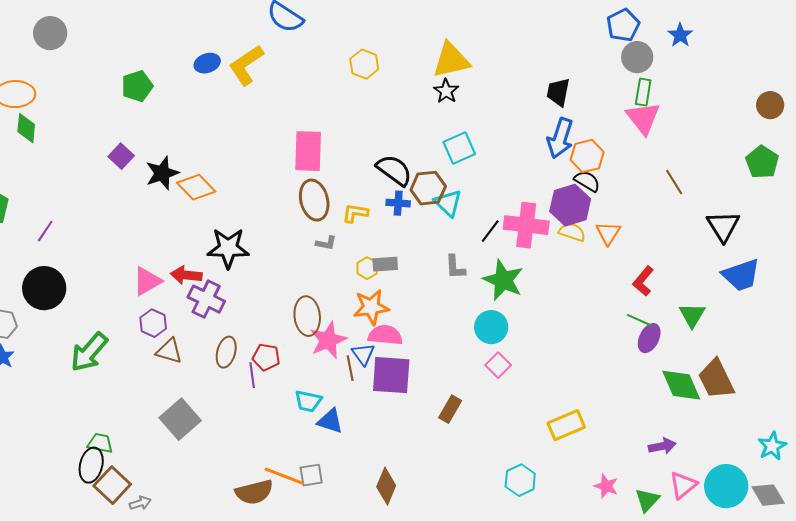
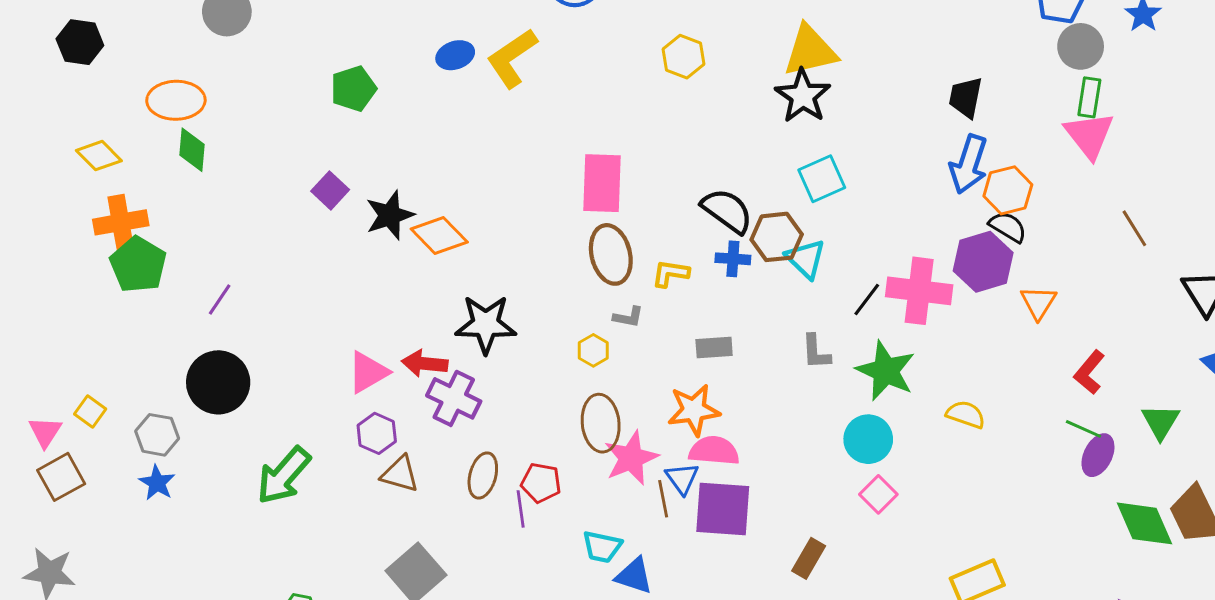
black star: (446, 91) -> (803, 96), size x1.5
yellow semicircle: (572, 232) -> (966, 414), moved
yellow hexagon: (367, 268) -> (593, 350), moved

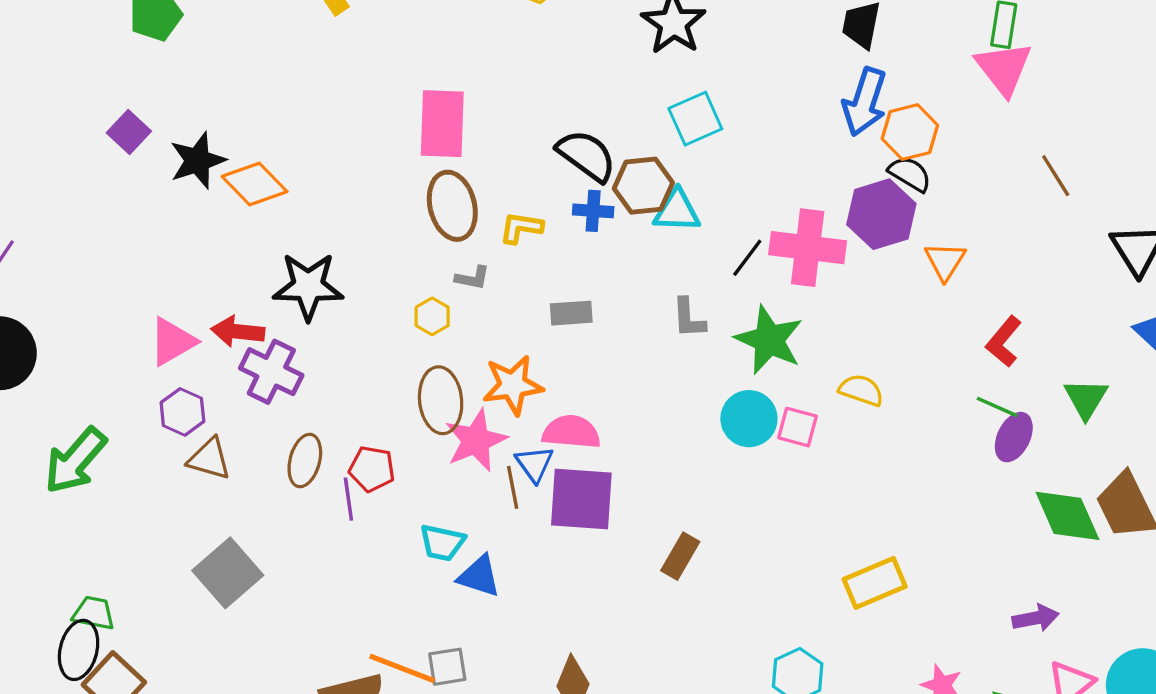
cyan triangle: (806, 259) -> (677, 211), turned -42
orange star: (694, 410) -> (513, 385), moved
pink square: (878, 494) -> (798, 427), moved, turned -30

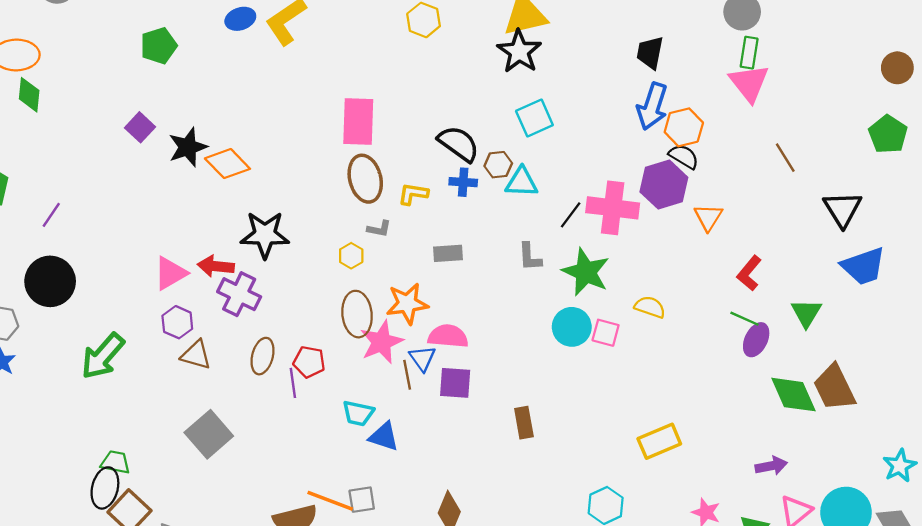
brown hexagon: (643, 186) -> (498, 165), size x0.7
purple square: (581, 499) -> (455, 383), size x0.7
brown rectangle: (680, 556) -> (524, 423), turned -40

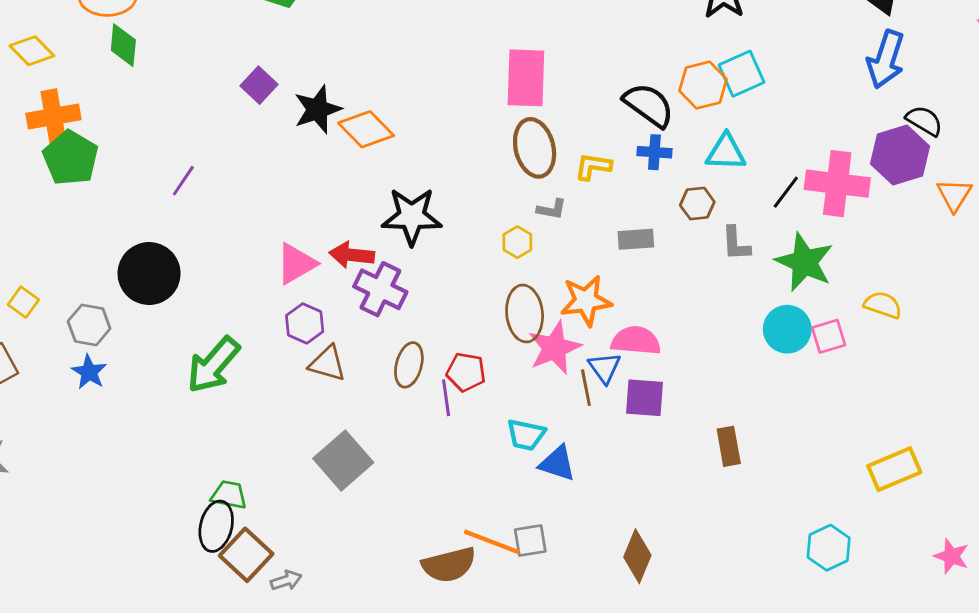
orange hexagon: (684, 127) -> (703, 85), moved
brown hexagon: (498, 165) -> (697, 204), moved
purple line: (51, 215) -> (183, 181), moved
pink square: (606, 333) -> (829, 336), turned -32

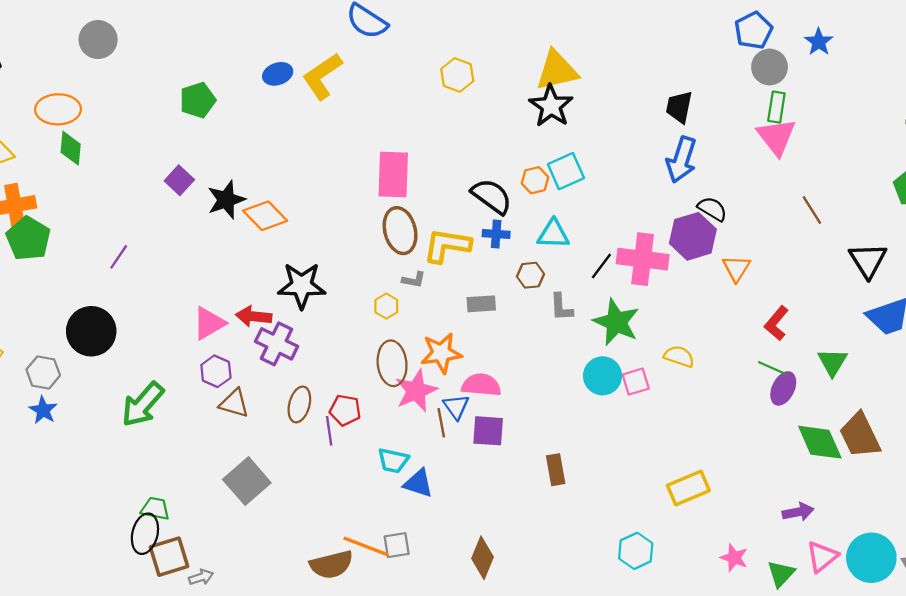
orange hexagon: (703, 85) -> (535, 180), size x0.7
yellow L-shape: (593, 166) -> (447, 245), size x1.6
brown square: (246, 555) -> (169, 557), turned 30

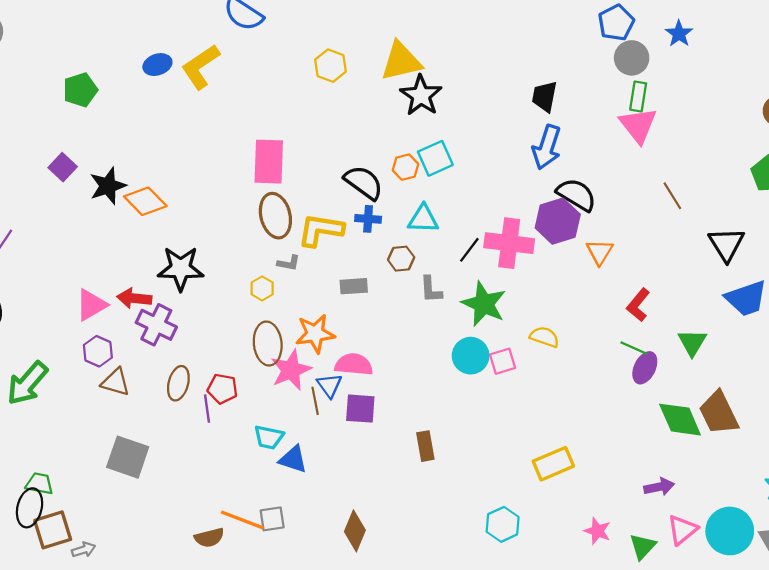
yellow triangle: (557, 70) -> (401, 61), moved
black semicircle: (712, 209) -> (576, 195), size x1.4
gray square: (247, 481) -> (128, 457), turned -30
brown semicircle: (331, 565) -> (209, 538), size x0.7

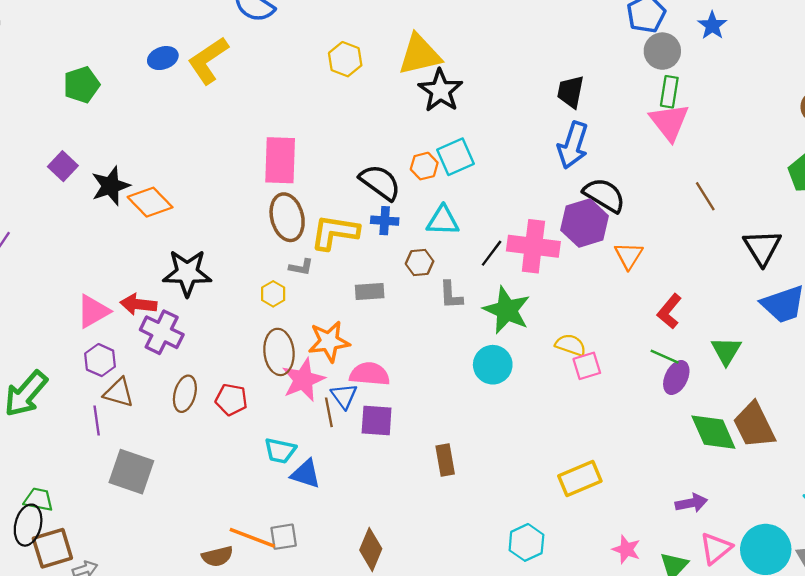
pink square: (503, 361) -> (587, 366), moved
purple line: (207, 409) -> (97, 420), moved

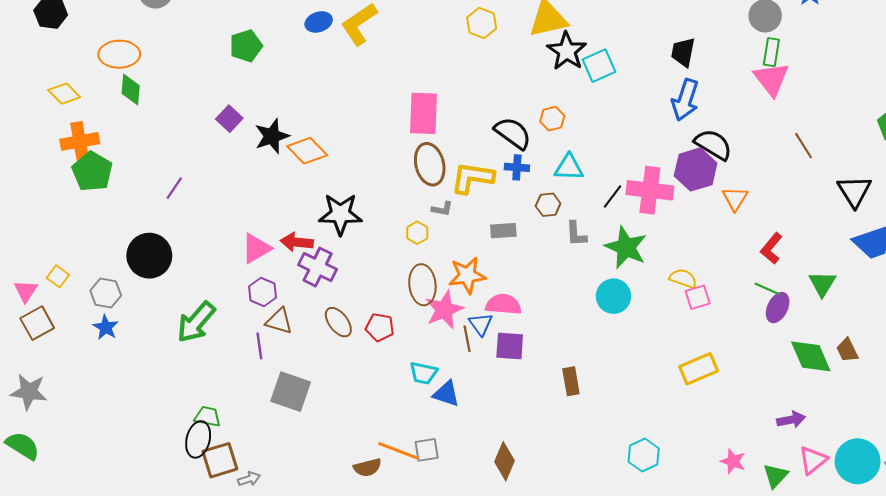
cyan square: (456, 157) -> (599, 66), moved
brown ellipse: (185, 394) -> (338, 322), turned -52
brown trapezoid: (754, 425) -> (847, 350), size x0.6
yellow rectangle: (580, 479) -> (699, 369), moved

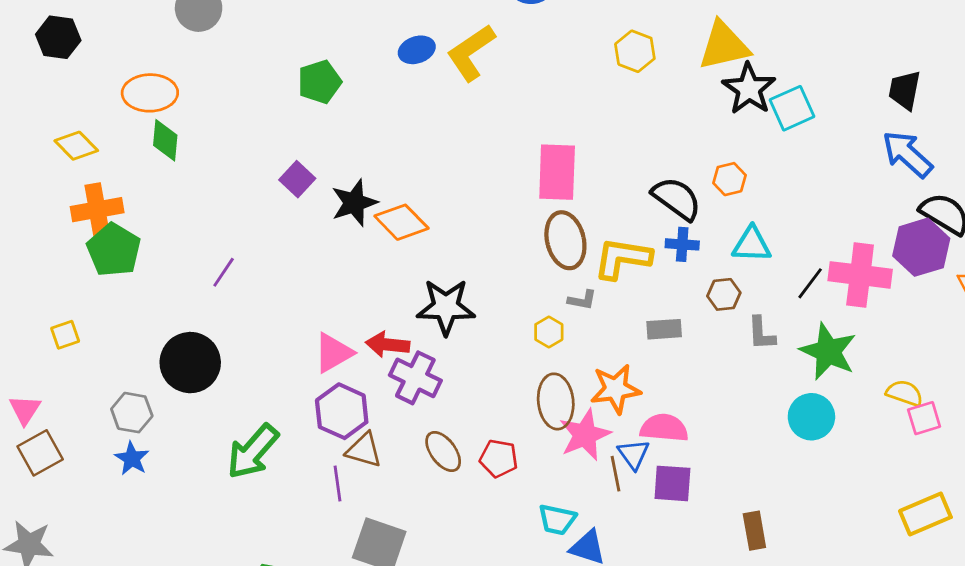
blue arrow: (685, 100) -> (907, 154), turned 114
yellow square: (58, 276) -> (65, 335), moved, turned 35
purple hexagon: (263, 292) -> (342, 411), size x1.4

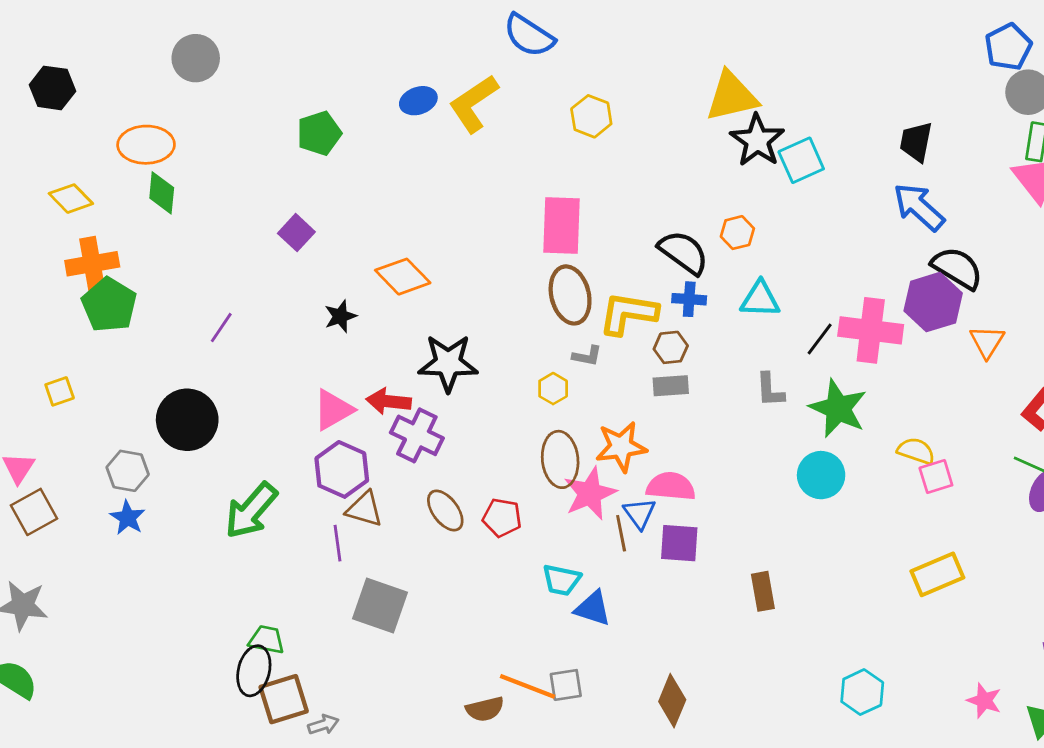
yellow hexagon: (635, 51) -> (591, 116), moved
black star: (354, 203) -> (340, 316), moved, size x0.7
brown hexagon: (724, 294) -> (671, 347), moved

